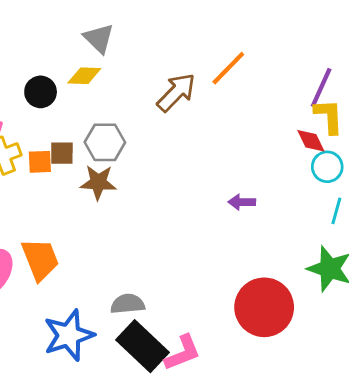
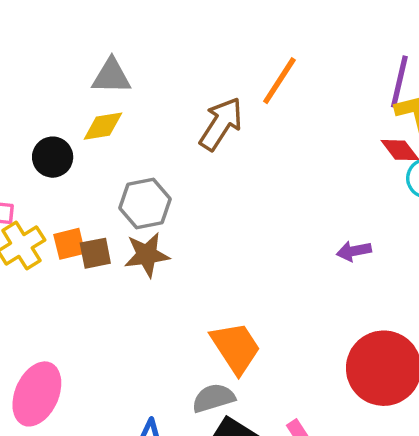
gray triangle: (99, 38) -> (111, 76), turned -32
brown square: (62, 153) -> (95, 253), moved
purple arrow: (242, 202) -> (354, 251), moved
orange trapezoid: (40, 259) -> (236, 348), moved

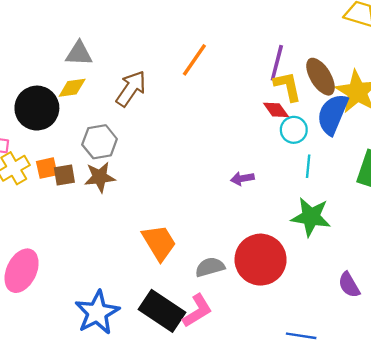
brown arrow: (221, 124) -> (131, 89), moved
black circle: (53, 157) -> (37, 108), size x1.6
gray semicircle: (213, 398) -> (210, 267), moved

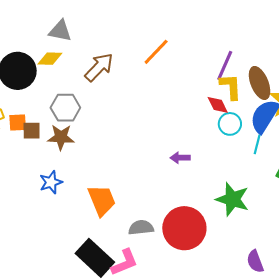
cyan line: (308, 166) -> (257, 144), moved
blue star: (97, 313) -> (51, 182), moved, size x0.6

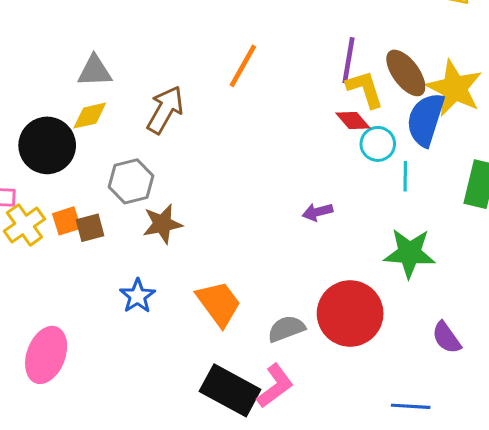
brown star: (61, 137) -> (162, 224), moved
cyan line: (257, 144) -> (405, 176), moved
purple semicircle: (255, 261) -> (446, 338), moved

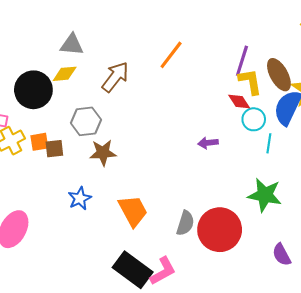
purple arrow: (318, 212) -> (208, 143), moved
gray semicircle: (286, 329) -> (185, 223), moved, turned 120

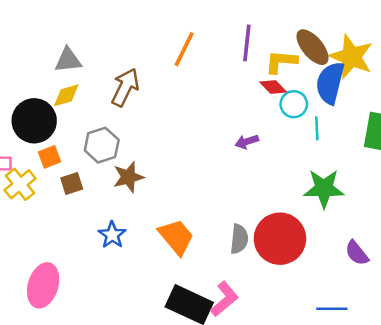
purple line: (242, 61) -> (247, 43), moved
yellow L-shape: (250, 82) -> (281, 62), turned -64
orange square: (39, 142) -> (49, 157), moved

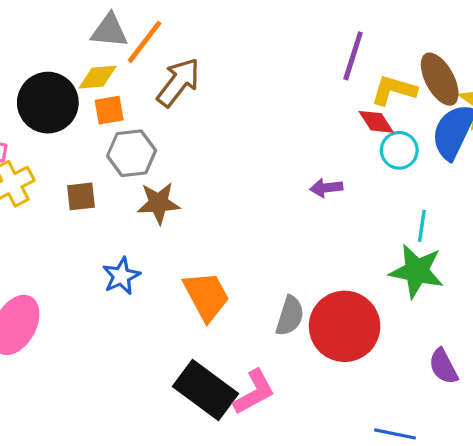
orange line: (184, 49) -> (145, 42), moved
cyan line: (317, 128) -> (422, 226), moved
orange square: (49, 157) -> (109, 110), moved

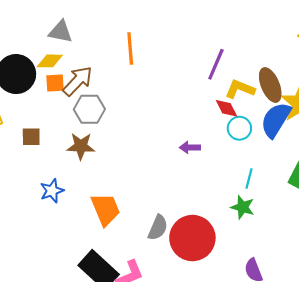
orange line: (145, 42) -> (130, 48), moved, turned -48
brown arrow: (178, 82) -> (78, 81), moved
gray hexagon: (132, 153) -> (89, 109), moved
green star: (417, 271) -> (243, 207), size x0.7

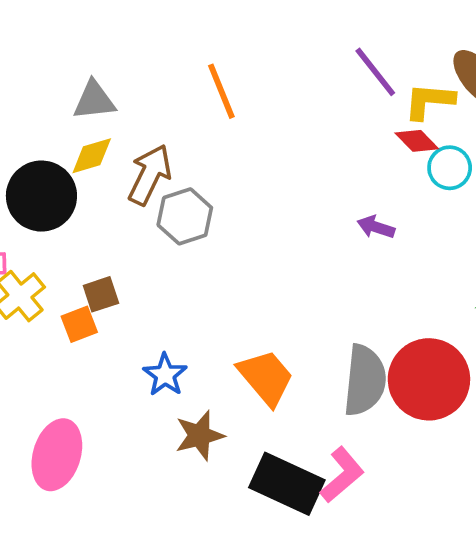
purple line: (216, 64) -> (375, 72), turned -44
orange square: (55, 83) -> (79, 324), moved
brown star: (81, 146) -> (200, 435), moved
purple arrow: (190, 147) -> (376, 227), turned 36
gray semicircle: (158, 228) -> (365, 380), size x1.5

